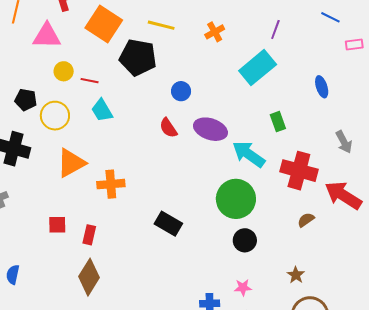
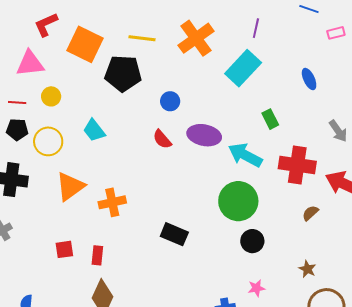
orange cross: (215, 32) -> (196, 38), size x1.8
red line: (90, 81) -> (17, 103), moved

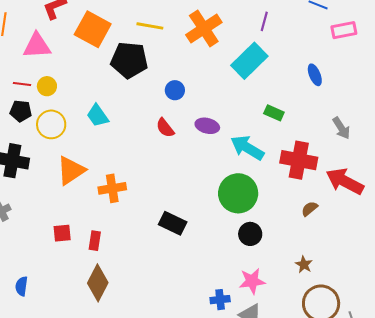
pink rectangle: (336, 33) -> (344, 30), size x1.4
yellow circle: (51, 96) -> (47, 86), moved
green rectangle: (270, 119) -> (274, 113), turned -42
purple ellipse: (204, 135) -> (207, 126), size x0.7
pink star: (256, 288) -> (252, 281), size x1.5

